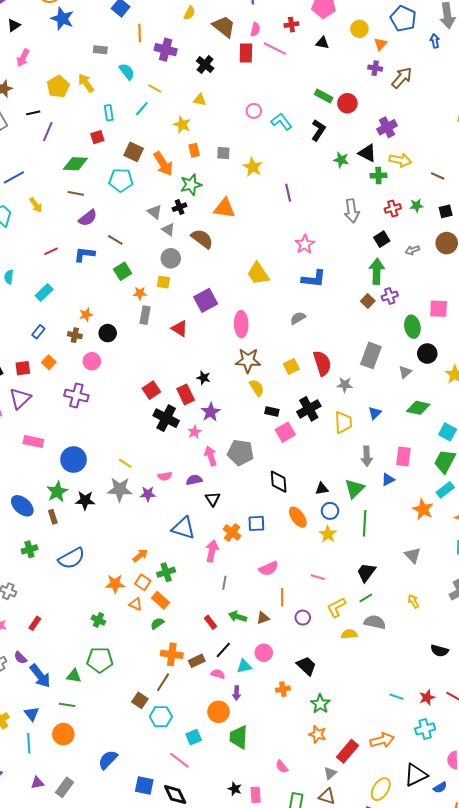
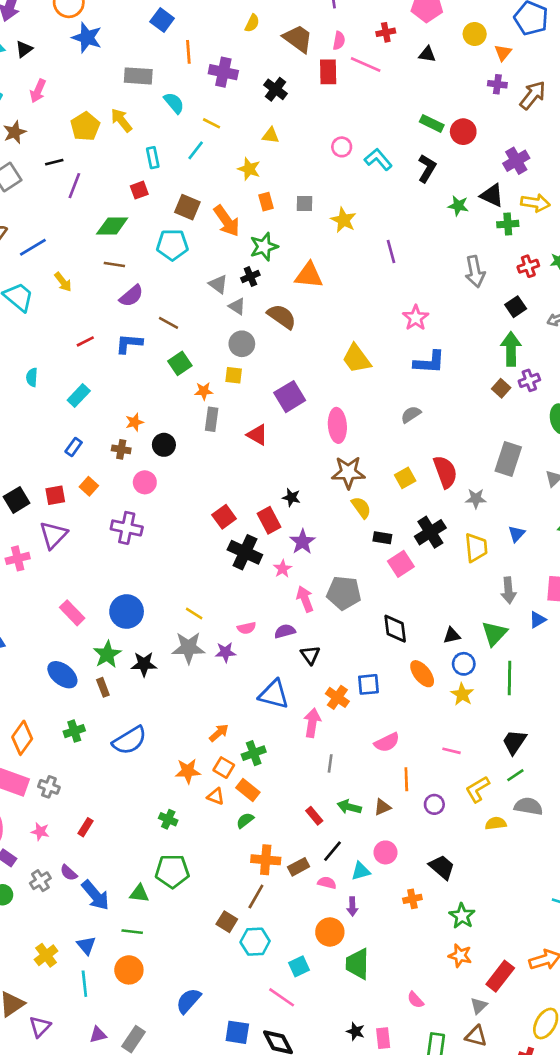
gray rectangle: (100, 50) -> (138, 76), size x1.5
pink rectangle: (33, 442) -> (72, 613), moved, turned 36

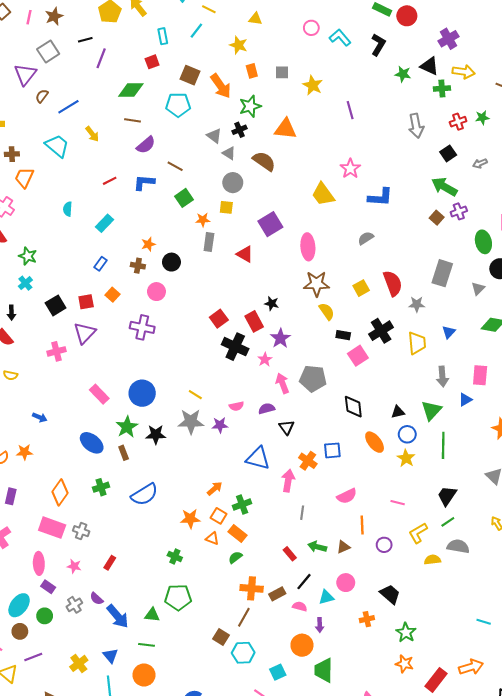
pink star: (416, 318) -> (350, 169), moved
green arrow: (511, 349) -> (444, 187), turned -60

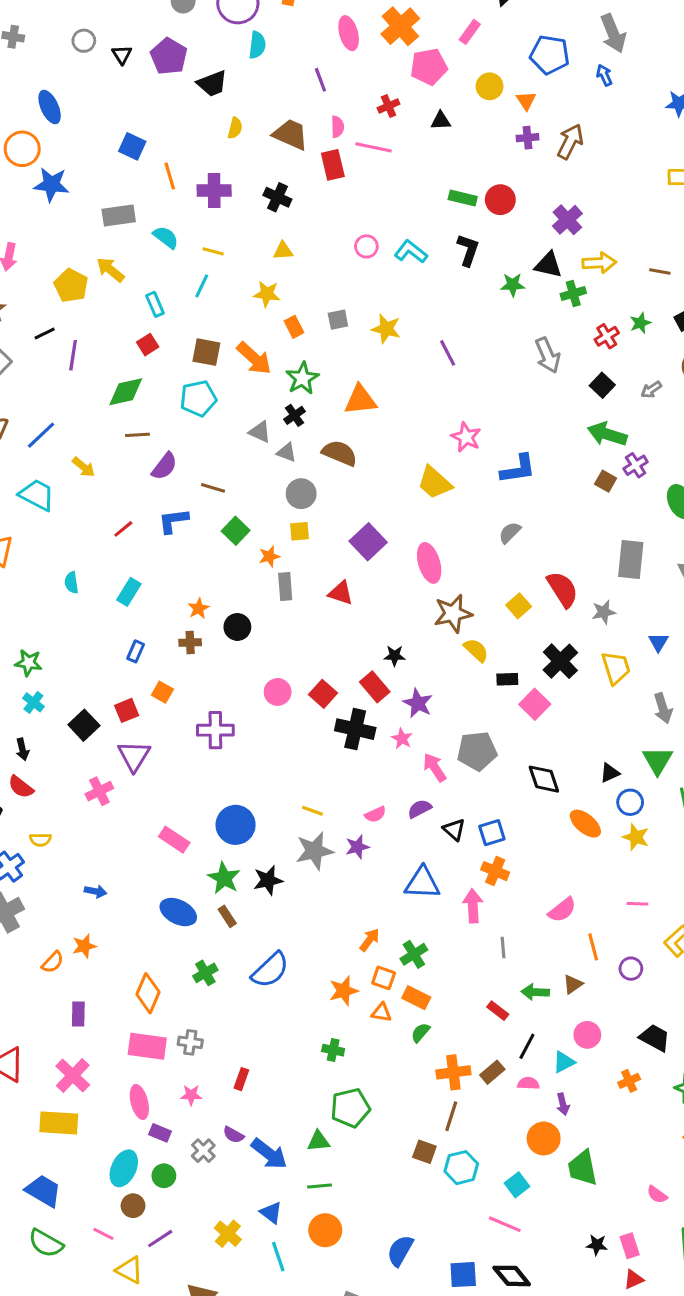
pink circle: (156, 292) -> (278, 692), moved
blue square: (332, 450) -> (492, 833), moved

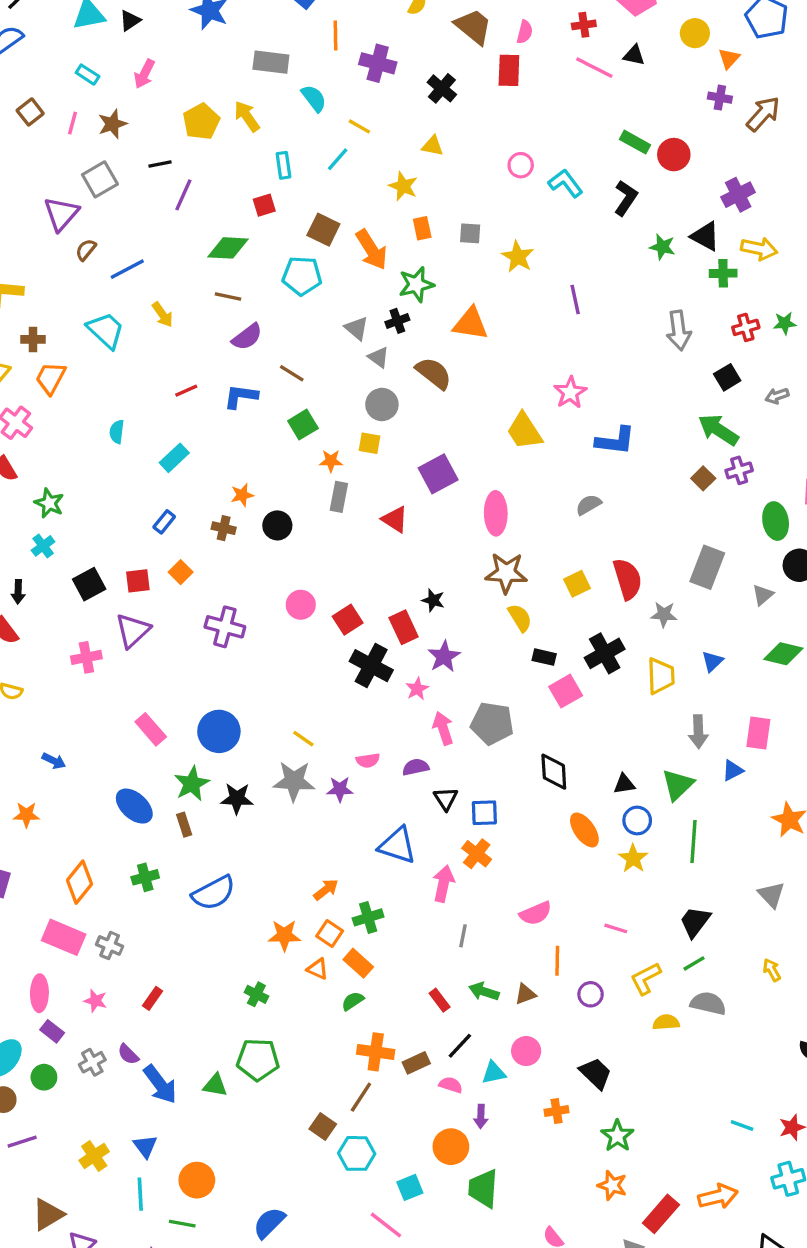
pink line: (374, 147) -> (594, 68), moved
green line: (320, 1186) -> (182, 1224), moved

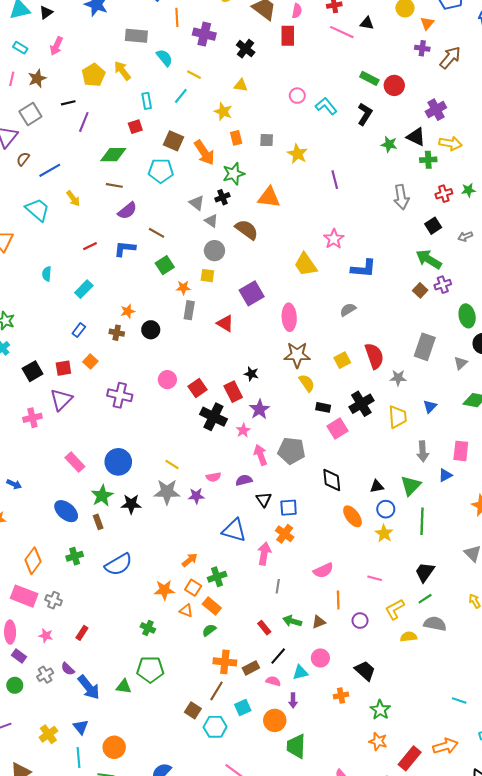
cyan square: (410, 1187) -> (243, 708), moved

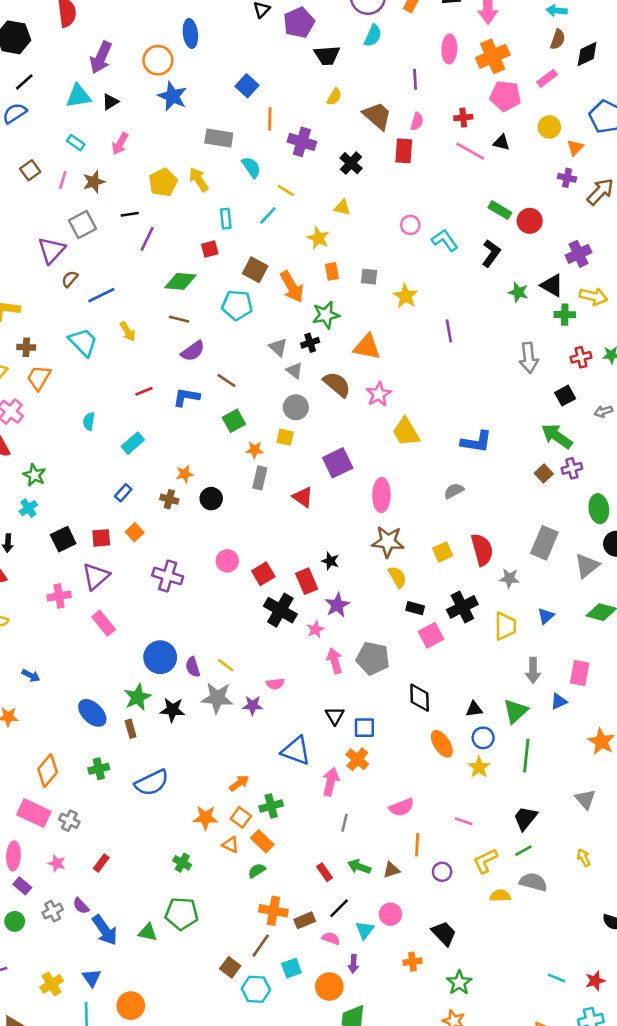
pink star: (334, 239) -> (379, 394), moved
gray triangle: (461, 363) -> (587, 566), size x1.5
pink rectangle: (75, 462) -> (104, 623), moved
purple semicircle: (244, 480) -> (193, 667), moved, turned -98
cyan triangle: (300, 672) -> (365, 930), turned -42

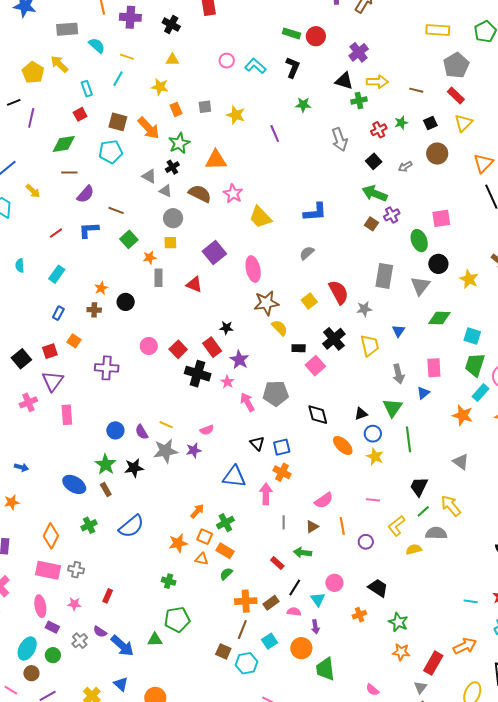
green star: (518, 292) -> (303, 105), moved
pink rectangle: (104, 623) -> (67, 415), turned 48
blue circle: (160, 657) -> (115, 430), size x0.7
yellow arrow: (584, 858) -> (451, 506), moved, size x1.6
brown triangle: (391, 870) -> (312, 527), moved

